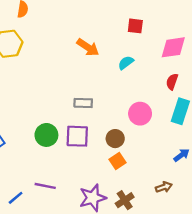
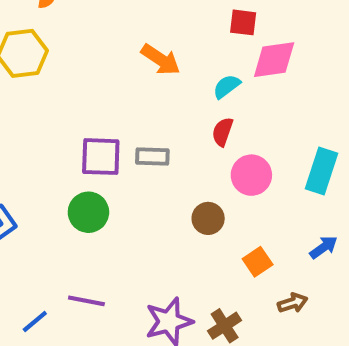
pink diamond: (173, 47) -> (274, 60), moved
red semicircle: (172, 82) -> (223, 132), moved
purple square: (77, 136) -> (101, 157), moved
orange square: (118, 161) -> (258, 262), moved

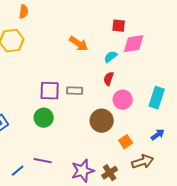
brown circle: (208, 218) -> (102, 121), size x1.5
brown arrow: (293, 303) -> (143, 162), size x1.5

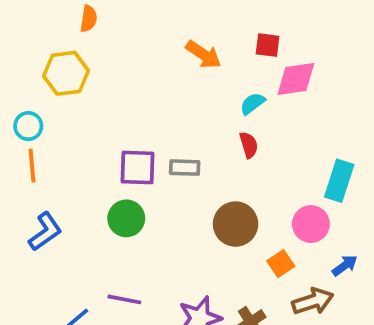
orange arrow: (79, 44) -> (203, 54), moved
red semicircle: (109, 79) -> (249, 145), turned 144
pink circle: (123, 100) -> (311, 224), moved
blue arrow: (158, 135) -> (345, 265), moved

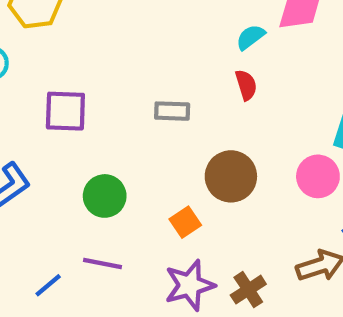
purple square: (138, 168) -> (65, 111), moved
green circle: (126, 218) -> (105, 196), moved
orange square: (281, 264) -> (185, 222), moved

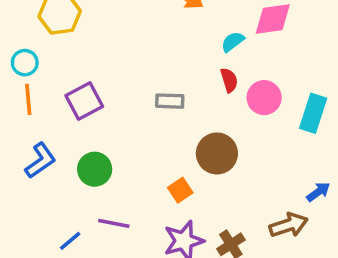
purple square: (65, 111) -> (84, 101), turned -30
pink circle: (318, 176) -> (264, 98), moved
green circle: (105, 196) -> (95, 169), moved

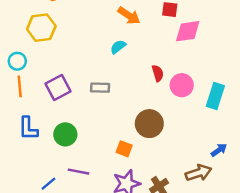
cyan semicircle: (233, 42) -> (118, 47), moved
gray rectangle: (170, 101) -> (100, 88), moved
blue L-shape: (40, 160) -> (28, 128), turned 125
orange square: (180, 190) -> (124, 149), turned -35

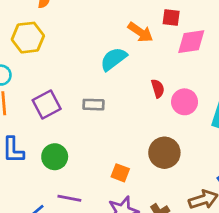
orange arrow: (129, 16) -> (140, 32), moved
cyan semicircle: (118, 47) -> (114, 59), size x1.5
brown circle: (149, 124) -> (164, 153), moved

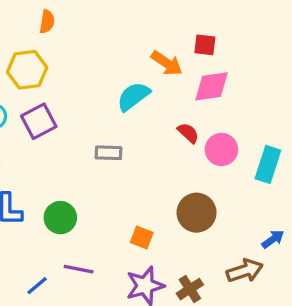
pink diamond: (191, 42) -> (211, 86), moved
red semicircle: (158, 88) -> (188, 133), turned -30
purple square: (47, 105) -> (39, 121), moved

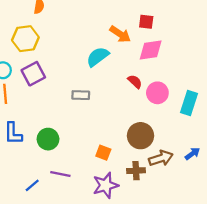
brown arrow: (245, 271) -> (161, 158), moved
brown cross: (190, 289) -> (136, 171), moved, turned 30

